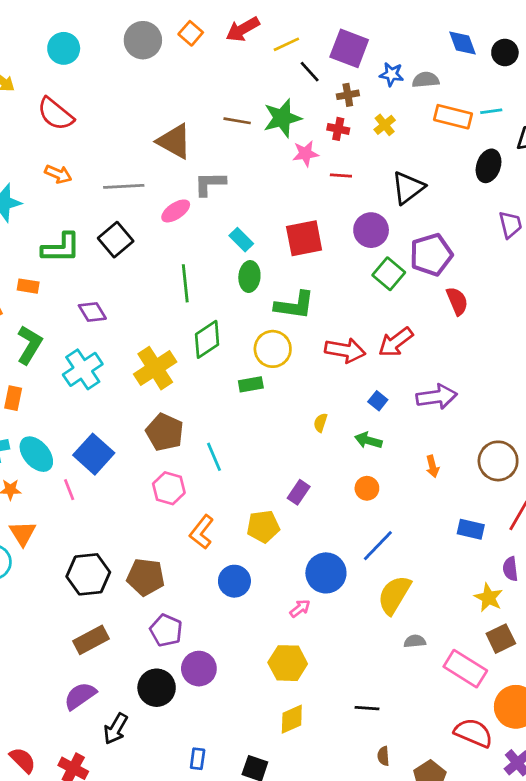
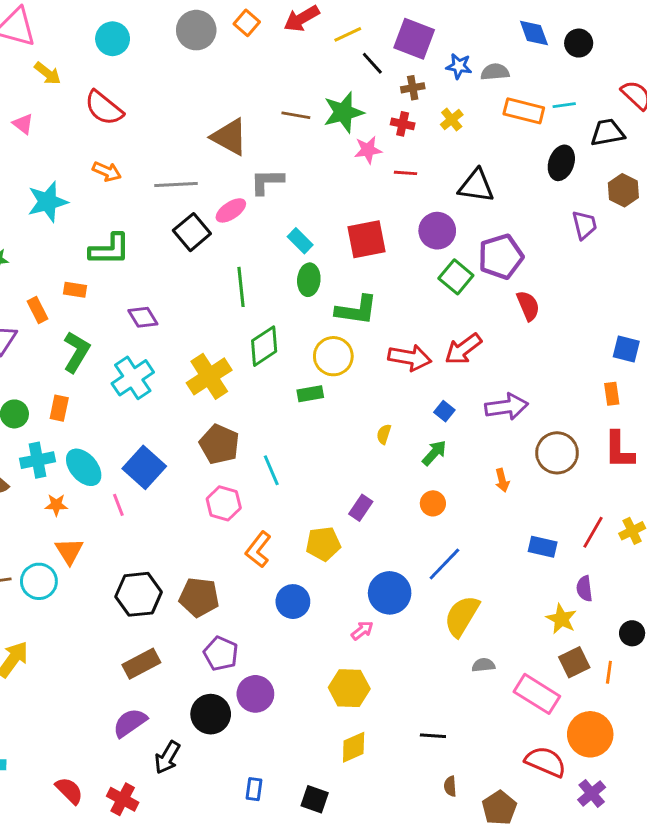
black triangle: (408, 188) -> (476, 186), turned 45
black square: (116, 240) -> (192, 232), moved
green arrow: (368, 440) -> (434, 453), turned 116
brown circle: (498, 461) -> (557, 453), moved

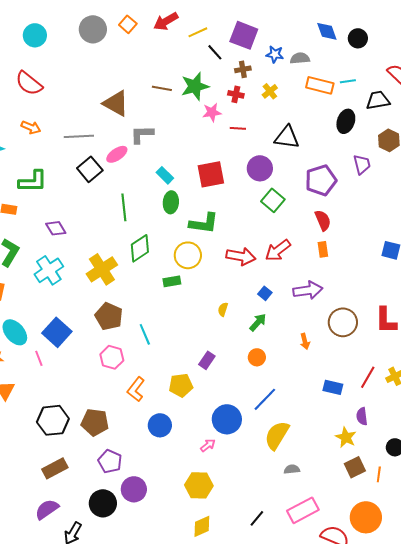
purple pentagon: (501, 257) -> (321, 180), moved
orange rectangle: (612, 394) -> (323, 249), moved
pink rectangle: (537, 694) -> (303, 510), moved, turned -60
black line: (433, 736) -> (257, 518), turned -54

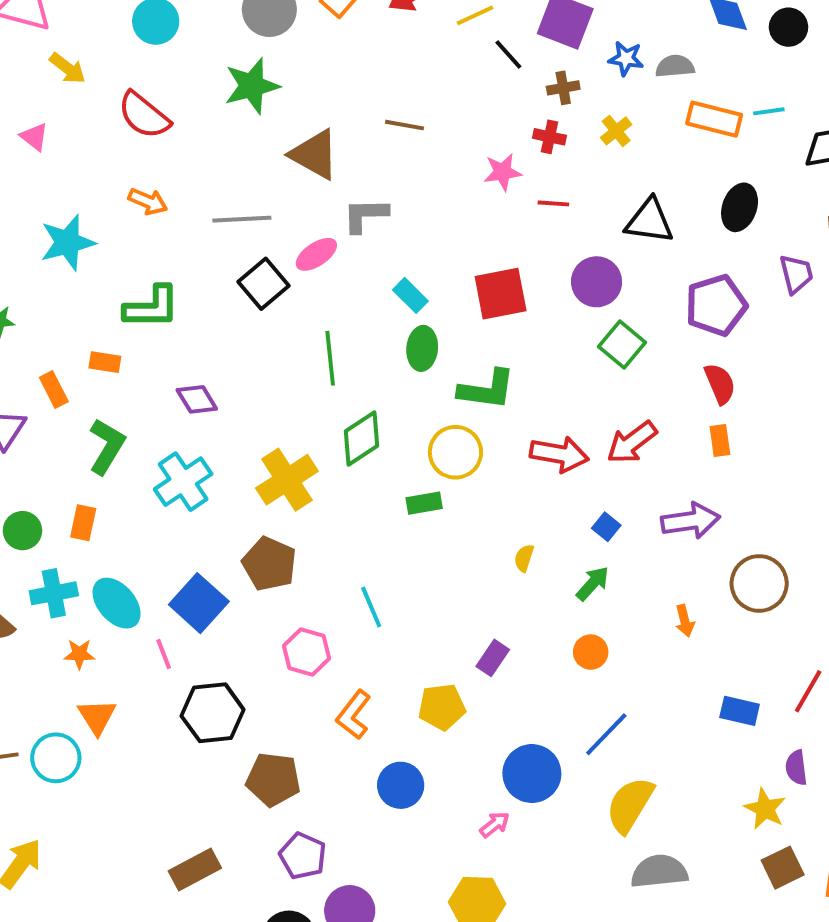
green star: (195, 86) -> (252, 86), moved
black ellipse: (346, 121) -> (740, 207), moved
brown pentagon: (109, 316) -> (269, 564), moved
black hexagon: (53, 420) -> (213, 713), moved
gray semicircle: (292, 469) -> (659, 871), size x1.8

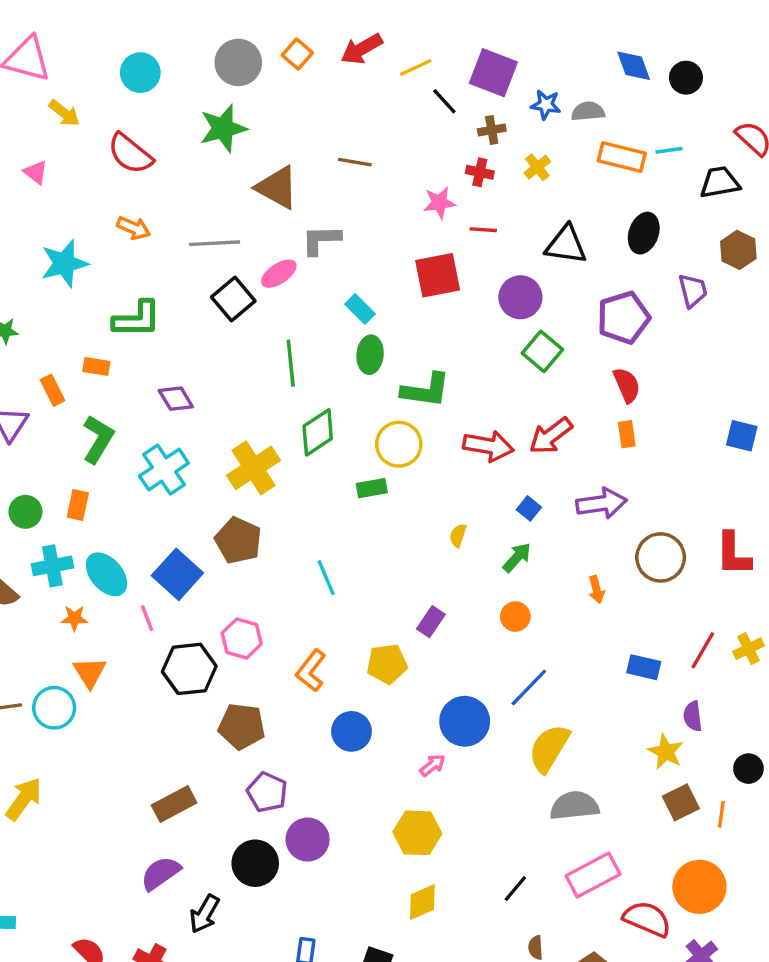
red square: (501, 294) -> (438, 275), moved
pink hexagon: (307, 652) -> (242, 638), moved

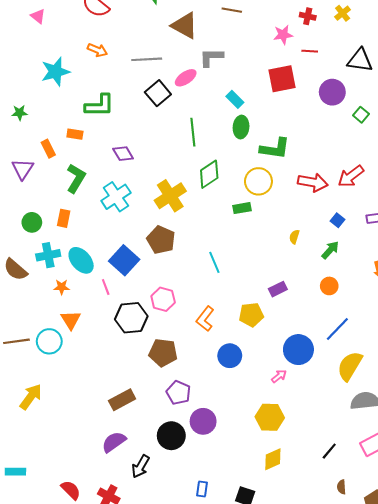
green square: (542, 351) -> (361, 115), moved, size x0.7
purple rectangle: (431, 622) -> (278, 289), turned 30

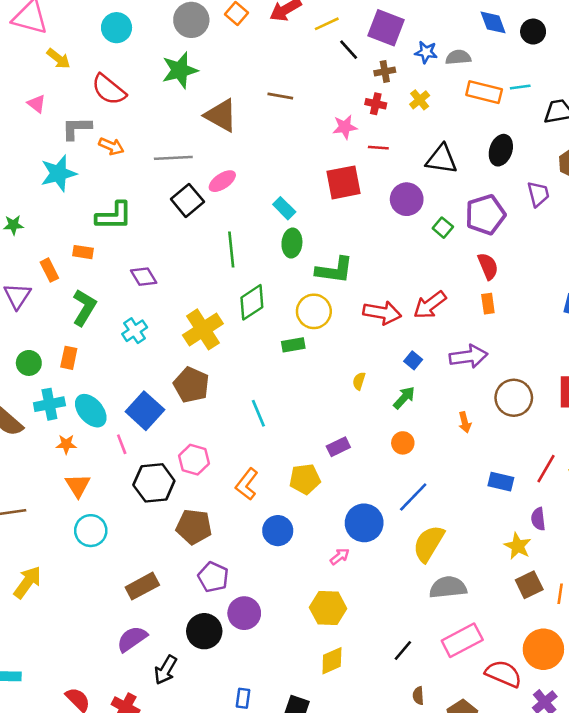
gray L-shape: (211, 57) -> (77, 128), moved
cyan cross: (116, 197) -> (135, 331), size x0.7
cyan circle: (49, 341) -> (91, 531), moved

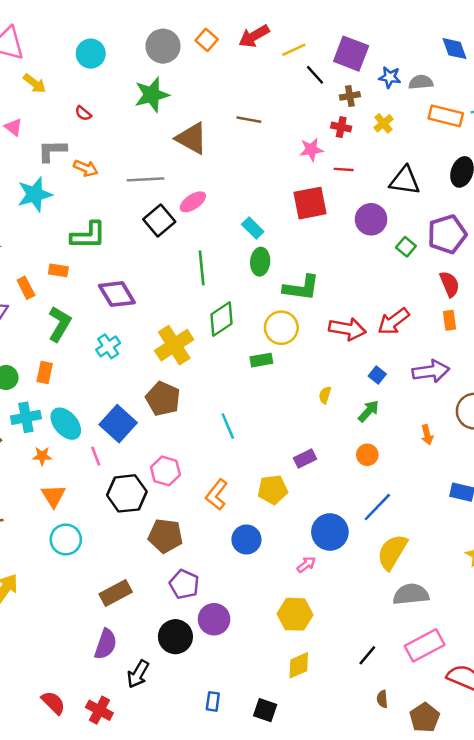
red semicircle: (109, 90) -> (83, 113), size x0.5
purple diamond: (144, 277) -> (117, 294), size x1.4
purple semicircle: (132, 639) -> (106, 644), turned 144

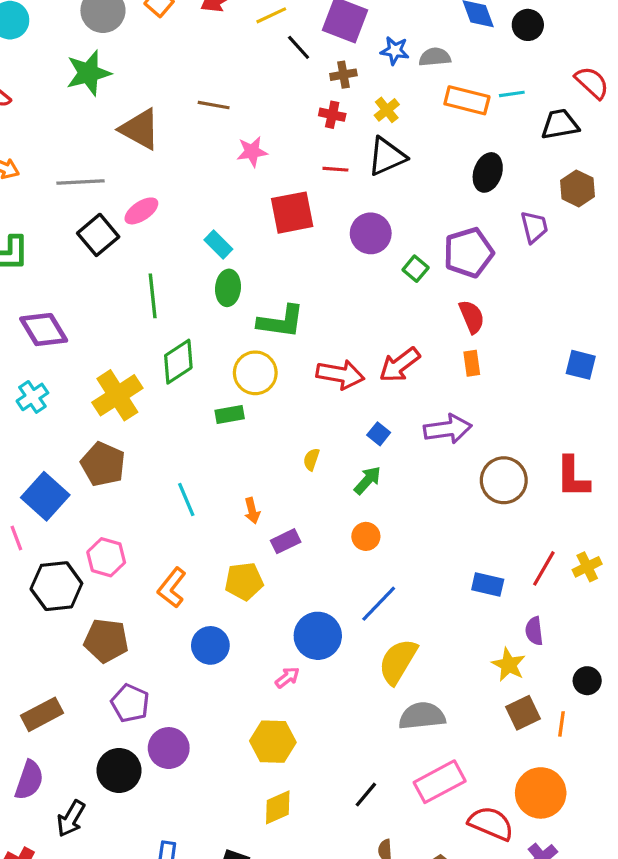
pink star: (311, 150) -> (252, 152), moved
black triangle: (405, 181) -> (387, 156), moved, turned -32
orange arrow: (427, 435) -> (252, 511), moved

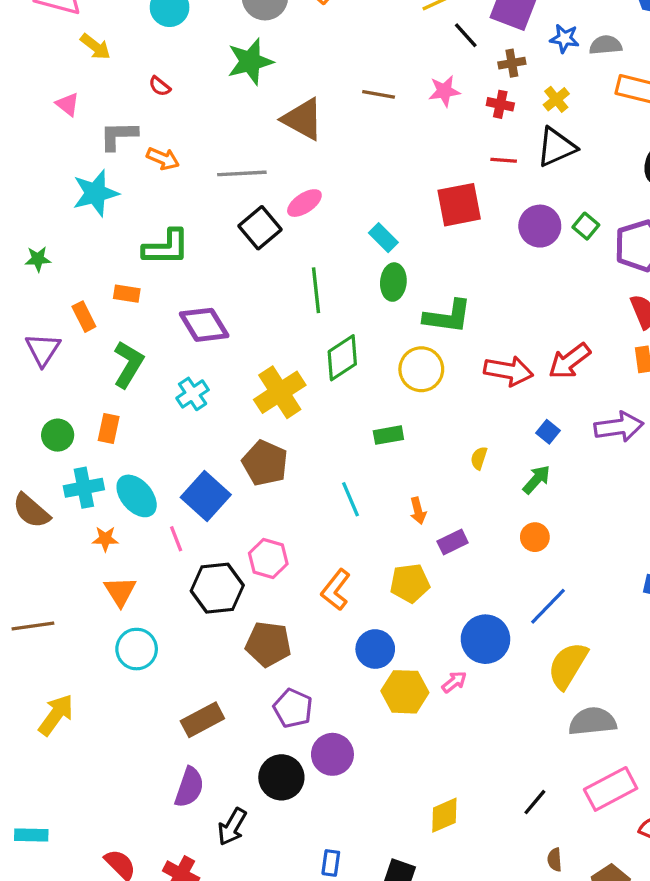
pink star: (252, 152) -> (444, 91), moved
green square: (416, 269) -> (586, 226), moved
green rectangle: (230, 415) -> (388, 435), moved
yellow hexagon: (273, 742) -> (405, 692), moved

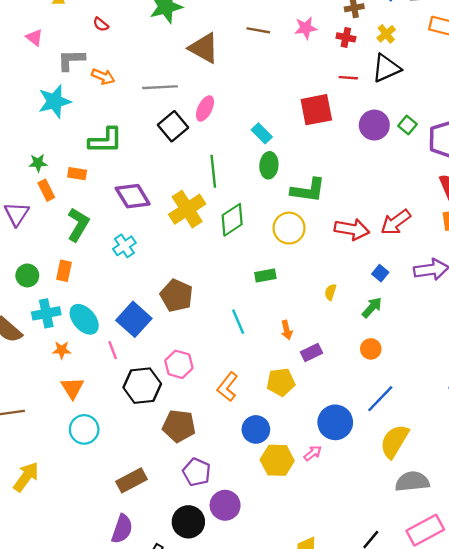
pink ellipse: (304, 203) -> (205, 108), turned -30
green star: (38, 259) -> (38, 163), moved
yellow cross: (280, 392) -> (187, 209), moved

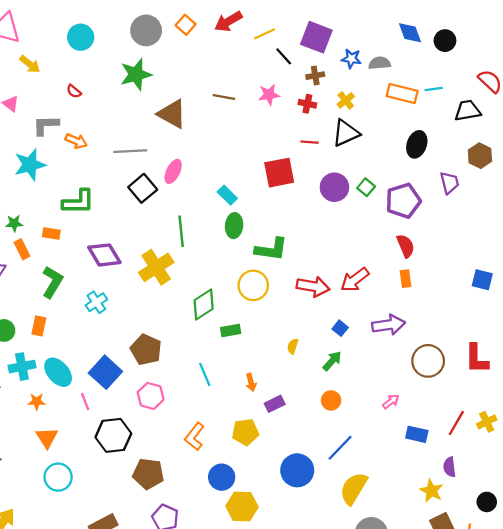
green diamond: (232, 220) -> (204, 305), moved
pink hexagon: (179, 364) -> (151, 396), moved
pink arrow: (313, 453) -> (391, 402), moved

